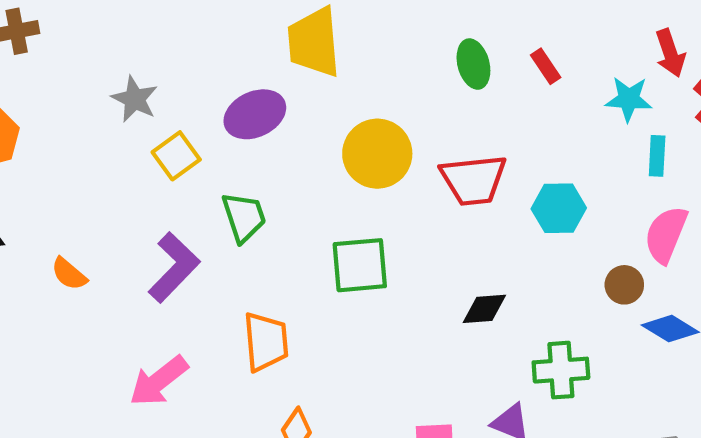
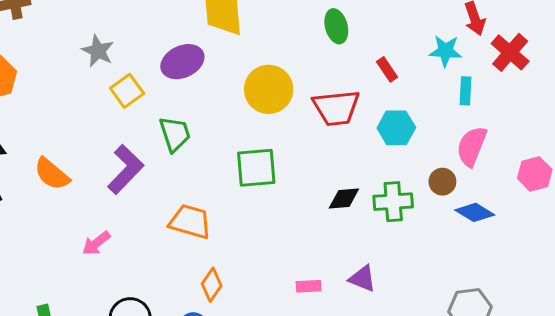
red rectangle: (546, 66) -> (387, 69), moved
orange semicircle: (69, 274) -> (52, 174), size x1.4
orange trapezoid: (266, 342) -> (190, 222), turned -69
green cross: (561, 370) -> (393, 202), moved
pink arrow: (159, 381) -> (96, 243), moved, size x0.7

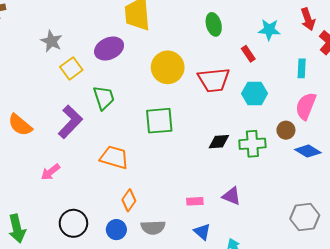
cyan star: (445, 51) -> (269, 30), moved

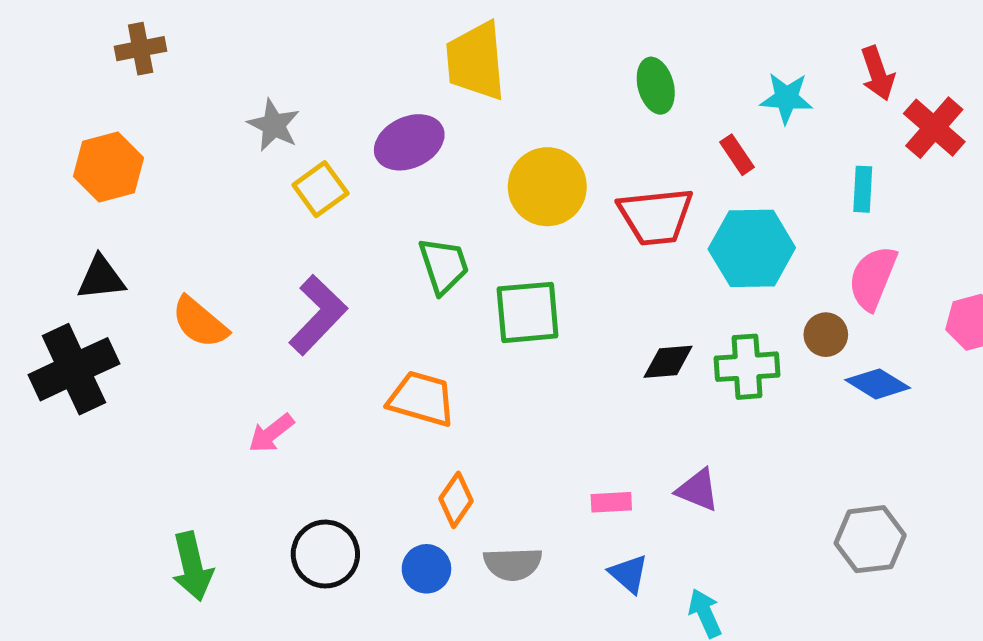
cyan hexagon: (255, 94) -> (752, 248), size x1.4
green trapezoid: (104, 98) -> (444, 266), moved

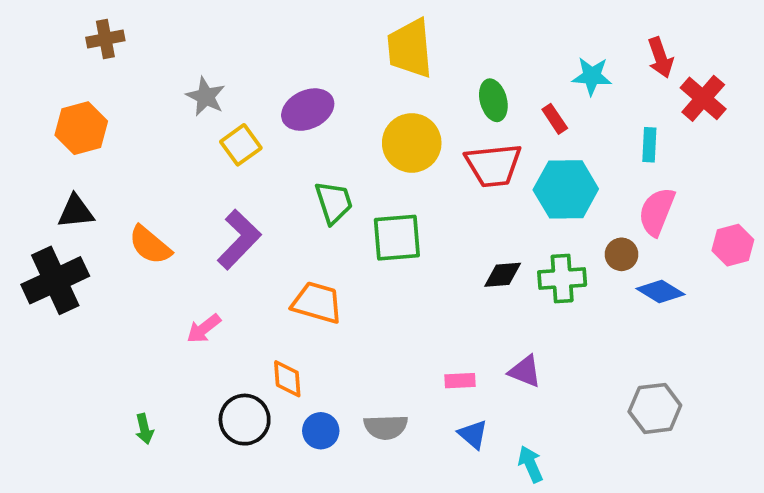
yellow trapezoid: (476, 61) -> (410, 48), moved
green ellipse: (656, 86) -> (493, 100), moved
orange diamond: (456, 500) -> (287, 379), moved, turned -39
green arrow: (192, 566) -> (144, 429), size x0.6

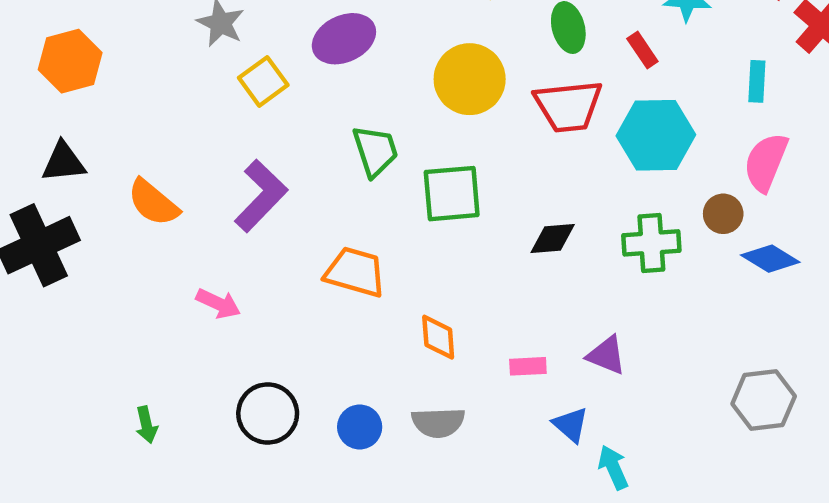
black diamond: (503, 275) -> (553, 238), moved
pink arrow: (204, 329) -> (218, 304), turned -117
orange diamond: (287, 379) -> (438, 337), moved
blue triangle: (473, 434) -> (571, 425), moved

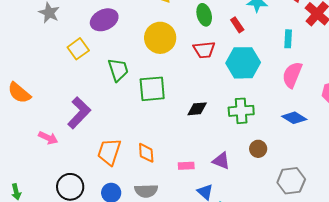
yellow square: (263, 81) -> (78, 49), moved
red trapezoid: (568, 106) -> (204, 50), size x0.7
purple L-shape: (261, 196) -> (79, 113), moved
brown circle: (723, 214) -> (258, 149), moved
orange trapezoid: (355, 272) -> (109, 152), moved, turned -88

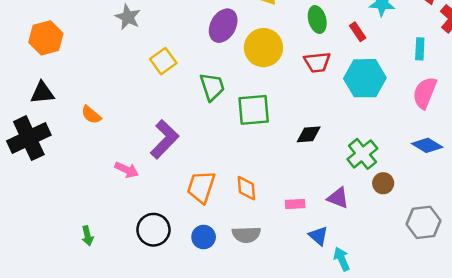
purple ellipse: (104, 20) -> (223, 26), moved, turned -36
orange semicircle: (19, 93) -> (91, 115), size x0.7
green cross: (241, 111) -> (362, 154), moved, turned -35

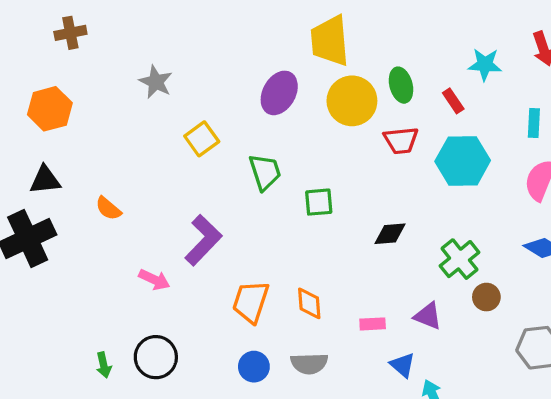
yellow circle: (263, 48) -> (352, 101), moved
green square: (254, 110) -> (319, 202), size x0.7
black circle: (153, 230) -> (156, 357), moved

